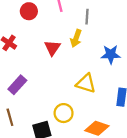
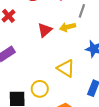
yellow arrow: (76, 38) -> (68, 27), turned 42

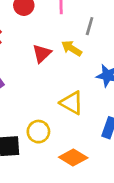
yellow arrow: (68, 27) -> (72, 48), turned 49

